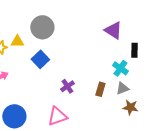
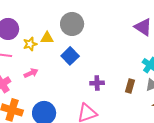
purple cross: (67, 86) -> (97, 83), turned 32

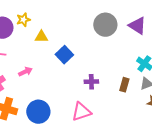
gray circle: (72, 24) -> (105, 25), moved
yellow star: (30, 44) -> (23, 20), moved

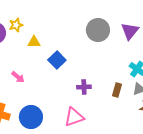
purple triangle: (137, 26) -> (130, 31), turned 36
pink arrow: (25, 72) -> (18, 77), turned 64

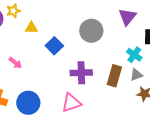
gray circle: (98, 30) -> (91, 31), moved
purple cross: (84, 87) -> (81, 73), size x1.5
brown rectangle: (117, 90) -> (114, 76), size x1.5

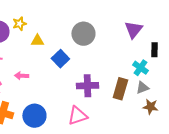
gray circle: (91, 31) -> (83, 34), moved
pink arrow: (15, 63) -> (21, 76), turned 144

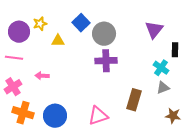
blue square: (60, 59) -> (81, 23), moved
purple cross: (87, 86) -> (106, 61), moved
brown rectangle: (120, 89) -> (134, 100), moved
brown star: (150, 107) -> (173, 116), moved

